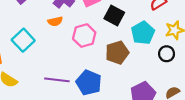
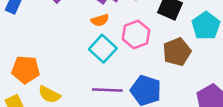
cyan square: (23, 40) -> (103, 49), moved

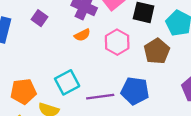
cyan square: (103, 49) -> (67, 82), moved, turned 30

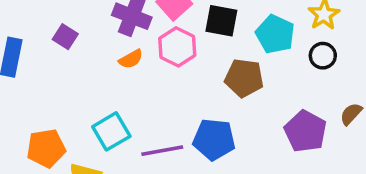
pink hexagon: (117, 42) -> (177, 47), moved
brown pentagon: (157, 51) -> (244, 78), turned -30

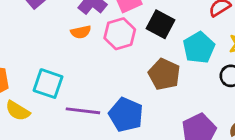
cyan square: (111, 131) -> (48, 84), turned 32

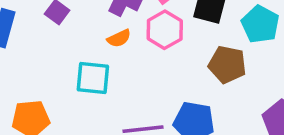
cyan square: (48, 84) -> (93, 78), moved

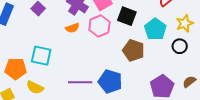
cyan square: (93, 78) -> (41, 56), moved

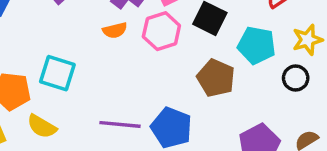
cyan pentagon: (155, 29) -> (257, 45), turned -30

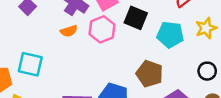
brown pentagon: (216, 78) -> (150, 74), moved
black circle: (296, 78) -> (207, 71), moved

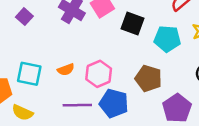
pink hexagon: (102, 29) -> (99, 74), moved
orange semicircle: (69, 31) -> (66, 70), moved

